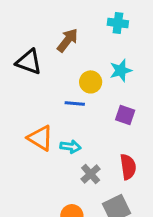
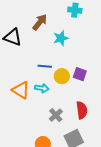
cyan star: (121, 70) -> (61, 38), moved
yellow circle: (91, 82) -> (62, 76), moved
cyan arrow: (70, 147) -> (42, 88), moved

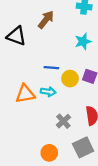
cyan star: (61, 38) -> (83, 41), moved
orange triangle: (21, 90) -> (25, 94), turned -42

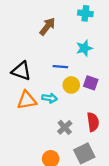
black triangle: (16, 36) -> (21, 71), moved
blue line: (51, 68) -> (60, 67), moved

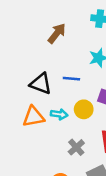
black triangle: (21, 71) -> (41, 84), moved
yellow circle: (71, 85) -> (84, 109), moved

